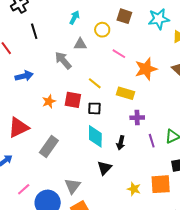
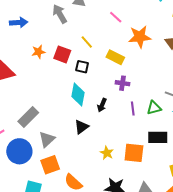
gray rectangle: (49, 146) -> (28, 117), moved

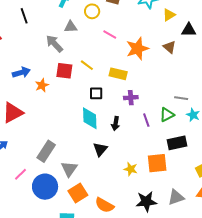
blue arrow: (19, 22) -> (21, 72), moved
red square: (62, 54) -> (64, 71), moved
black square: (82, 67) -> (96, 93), moved

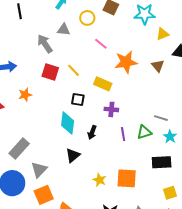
orange star: (42, 85) -> (25, 95), moved
black rectangle: (177, 143) -> (162, 162), moved

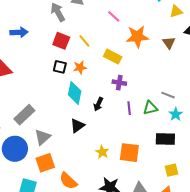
orange star: (25, 95) -> (80, 67), moved
black square: (78, 100) -> (60, 67), moved

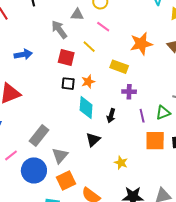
pink line: (114, 16) -> (103, 27), moved
yellow line: (84, 41) -> (89, 47), moved
orange square: (129, 153) -> (155, 141), moved

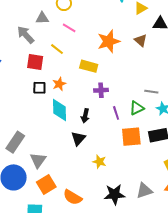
black triangle: (93, 140) -> (78, 138), moved

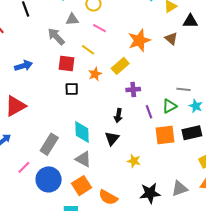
yellow rectangle: (89, 66) -> (120, 66), turned -54
orange star: (59, 84) -> (95, 74), moved
cyan diamond: (60, 110) -> (82, 132), moved
gray triangle: (38, 160) -> (83, 159), moved, turned -36

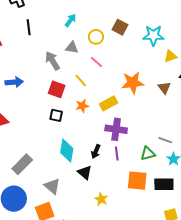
purple cross: (133, 90) -> (116, 129), size x1.5
purple line: (149, 112) -> (117, 153), moved
cyan diamond: (82, 132) -> (67, 151), moved
black triangle: (112, 138) -> (85, 172), turned -42

